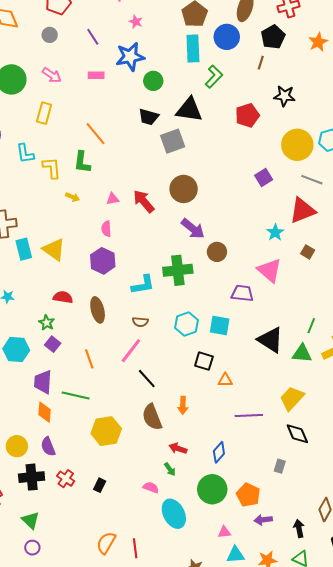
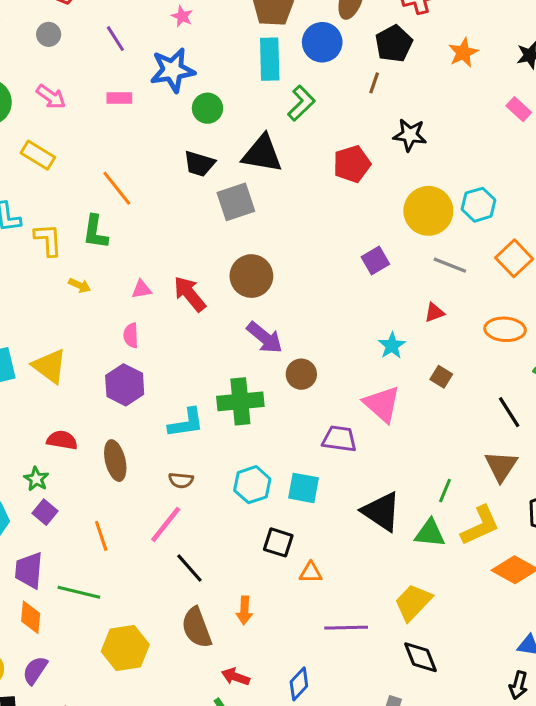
yellow rectangle: (44, 113) -> (38, 155), turned -75
red triangle: (302, 210) -> (434, 312), size x0.5
purple semicircle: (48, 447) -> (35, 670), turned 54

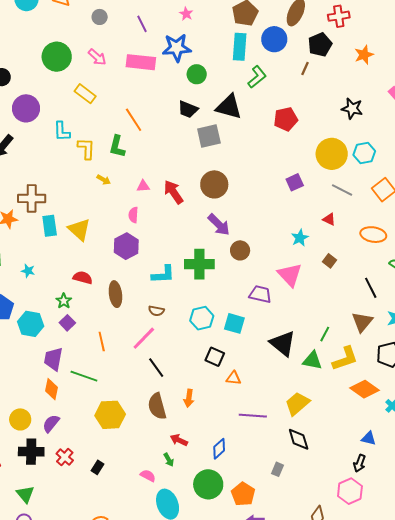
pink rectangle: (119, 98) -> (141, 62), size x1.8
black star: (410, 135) -> (352, 109), moved
red triangle: (434, 312) -> (329, 219), turned 40

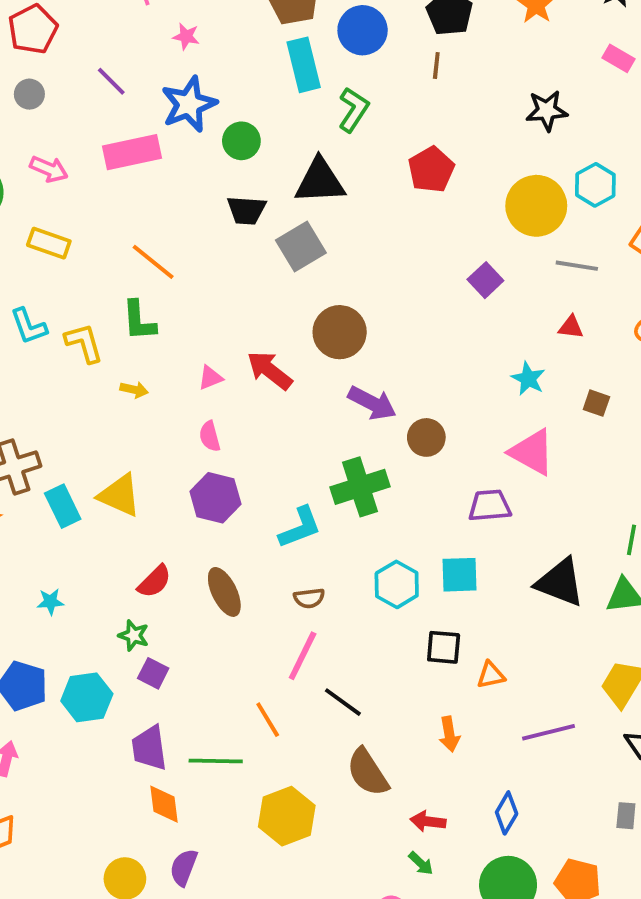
red semicircle: (83, 278) -> (154, 581), turned 138
orange line: (102, 342) -> (268, 720), moved
orange arrow: (189, 398) -> (449, 734), moved

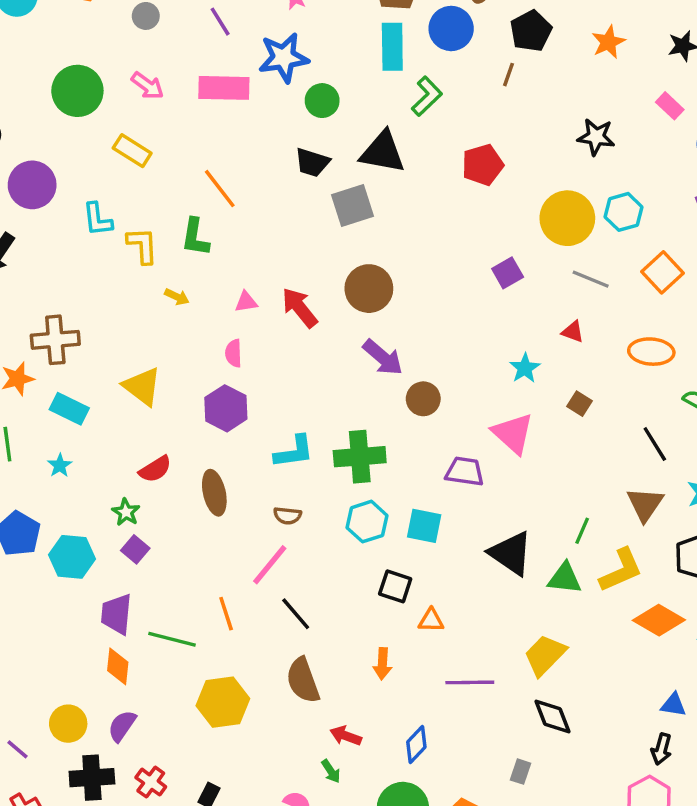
green cross: (360, 487) -> (360, 457), moved
cyan rectangle: (63, 506) -> (69, 409), moved, turned -51
cyan star: (50, 602) -> (60, 465), turned 30

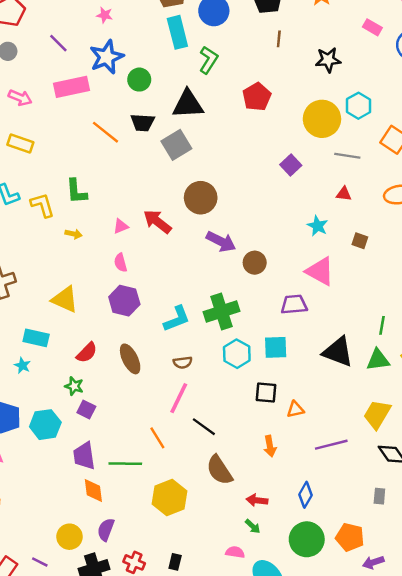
brown line: (509, 75) -> (279, 39), moved
orange line: (220, 189) -> (105, 132), moved
cyan rectangle: (69, 409) -> (36, 338), moved

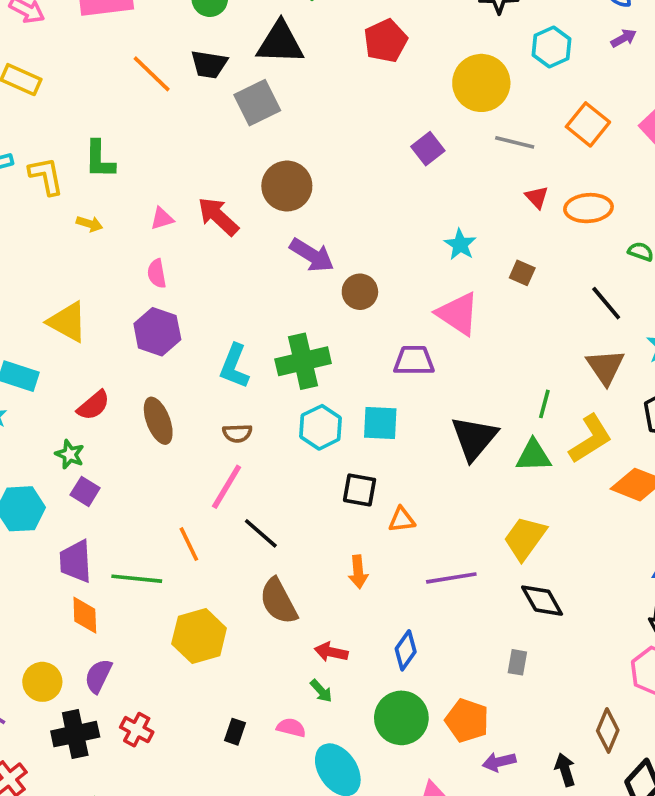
cyan hexagon: (358, 106) -> (552, 47), moved
red triangle: (344, 194) -> (537, 197), moved, turned 35
cyan L-shape: (177, 319) -> (234, 366), turned 128
black triangle: (338, 352) -> (474, 438), turned 44
black rectangle: (175, 562) -> (235, 732), moved

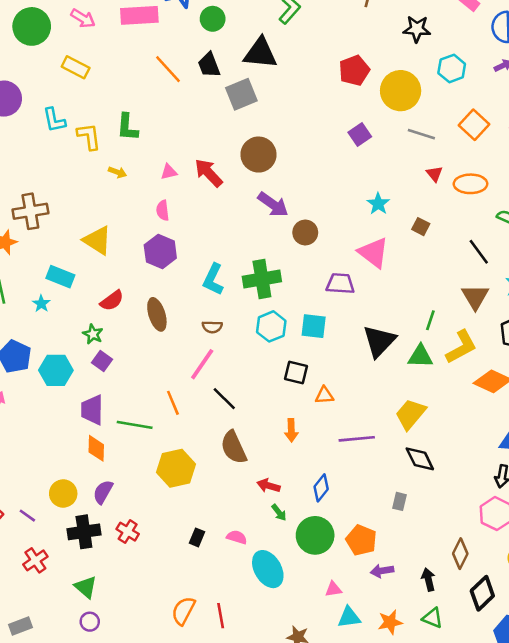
red pentagon: (386, 41) -> (354, 70), moved
black trapezoid: (209, 64) -> (209, 65), turned 56
green arrow: (321, 691) -> (279, 513), moved

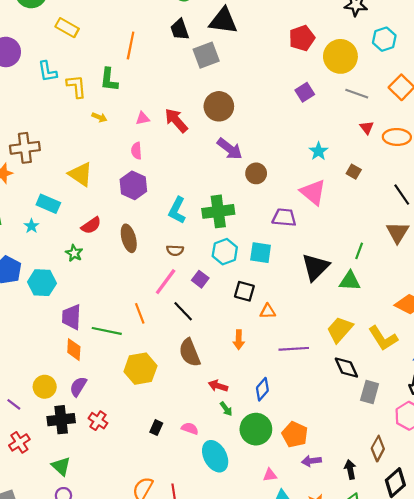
orange line: (168, 69) -> (131, 45), moved, turned 52
yellow L-shape: (461, 347) -> (383, 338), moved, turned 84
purple square: (102, 361) -> (200, 279), moved
gray rectangle: (400, 501) -> (370, 392), moved, size x1.5

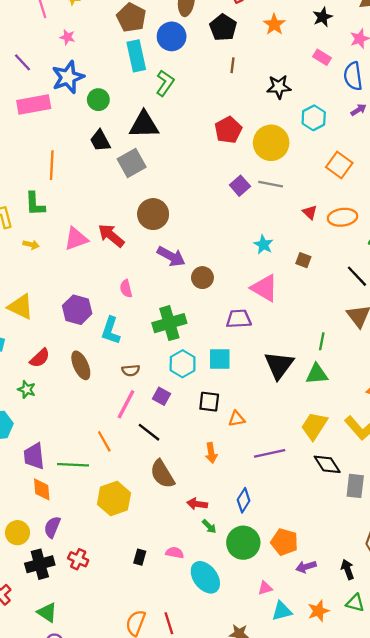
gray line: (357, 94) -> (271, 184), moved
pink triangle: (143, 118) -> (76, 239), size x1.6
pink semicircle: (136, 151) -> (126, 289), moved
cyan L-shape: (177, 210) -> (111, 331), moved

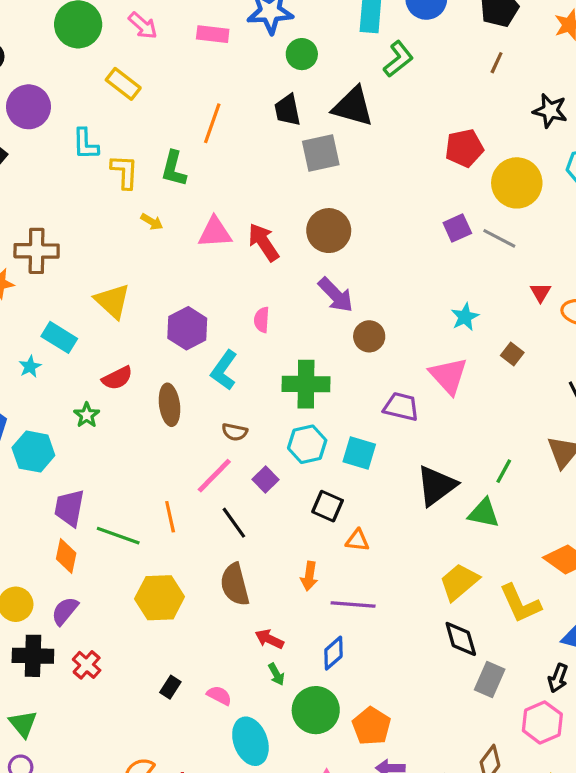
pink rectangle: (34, 104) -> (213, 34), size x0.7
purple line: (270, 453) -> (353, 605), moved

